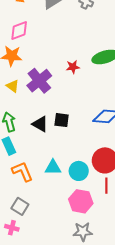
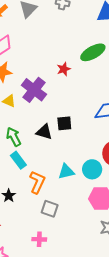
orange L-shape: (22, 171) -> (37, 182), turned 60
gray square: (20, 206) -> (50, 209), moved

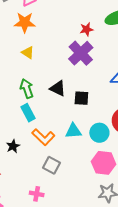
purple cross: (34, 90) -> (81, 53), moved
black square: (64, 123) -> (81, 98), moved
orange L-shape: (37, 182) -> (43, 137), turned 100

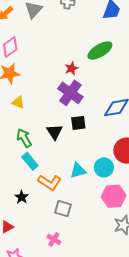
black triangle: (58, 88) -> (55, 132), turned 42
black square: (81, 98) -> (78, 123), moved
pink cross: (37, 194) -> (54, 239), turned 32

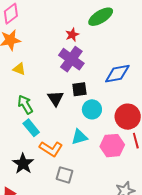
cyan circle: (104, 167) -> (92, 109), moved
pink hexagon: (114, 196) -> (112, 146), moved
black star: (22, 197) -> (23, 164), size x1.5

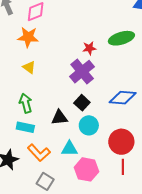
black square: (79, 89) -> (82, 103), turned 35
black triangle: (56, 98) -> (59, 118), moved, turned 42
cyan rectangle: (31, 128) -> (25, 127), turned -54
pink hexagon: (112, 146) -> (86, 169), moved

